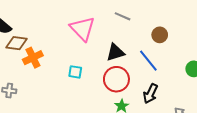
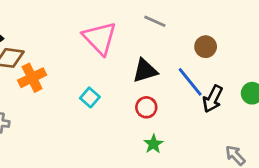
cyan square: (75, 72) -> (90, 97), turned 32
red circle: (116, 79) -> (146, 107), size x0.6
black arrow: (150, 94) -> (213, 99), moved

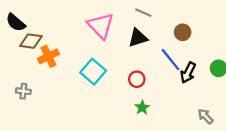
black triangle: (145, 71) -> (138, 38), moved
cyan square: (90, 97) -> (93, 72), size x1.6

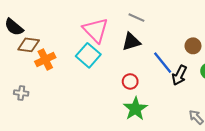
brown circle: (183, 32) -> (193, 46), moved
cyan square: (93, 72) -> (88, 55), moved
green star: (142, 108) -> (135, 109), size x1.6

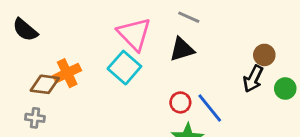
brown diamond: (29, 45) -> (45, 84), moved
blue line: (163, 63) -> (210, 108), moved
black arrow: (179, 75) -> (253, 79), moved

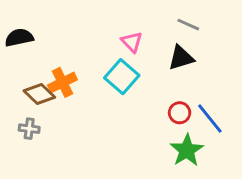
black semicircle: (25, 30) -> (19, 38), turned 128
pink triangle: (134, 34) -> (132, 42), size x0.6
brown diamond: (45, 84) -> (39, 94), turned 36

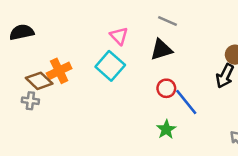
red circle: (180, 113) -> (166, 88), moved
gray cross: (29, 129) -> (30, 101), moved
green star: (187, 150) -> (166, 129), size x0.7

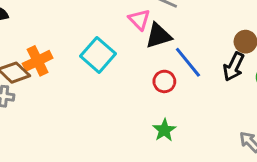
pink triangle: (119, 36) -> (139, 20), moved
blue line: (186, 102) -> (188, 62), moved

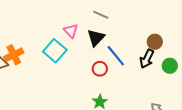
pink triangle: (139, 20) -> (71, 31), moved
black triangle: (158, 36) -> (96, 38), turned -30

